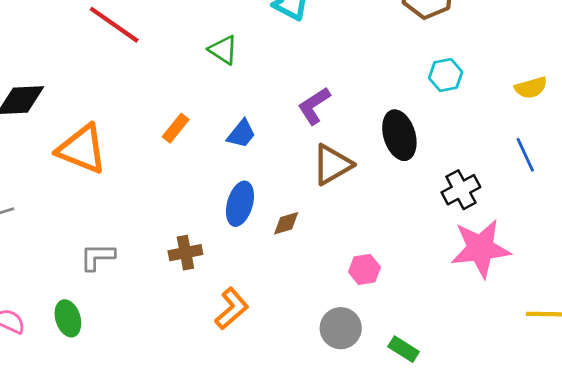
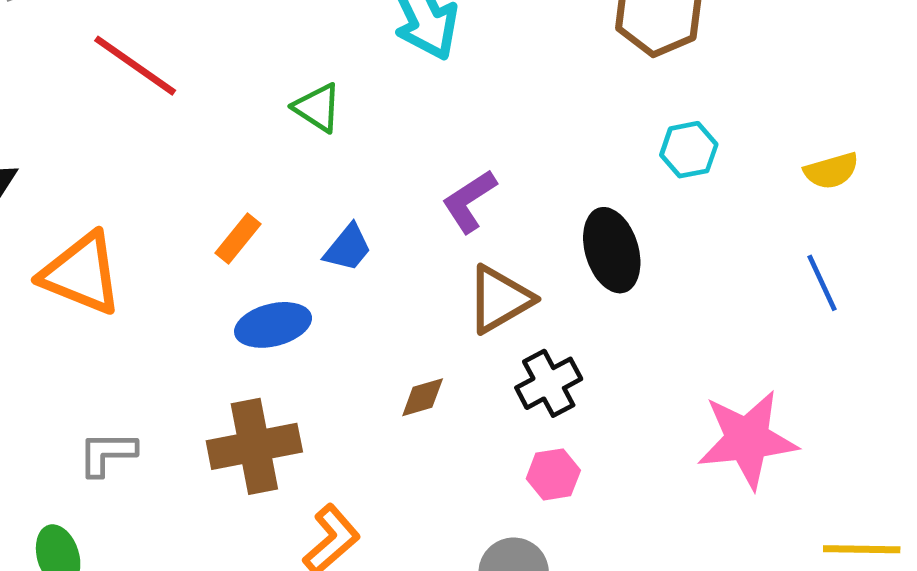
black cross: (461, 190) -> (549, 383), moved
blue ellipse: (240, 204) -> (273, 325), moved, turned 60
brown cross: (185, 253) -> (254, 446), size x1.6

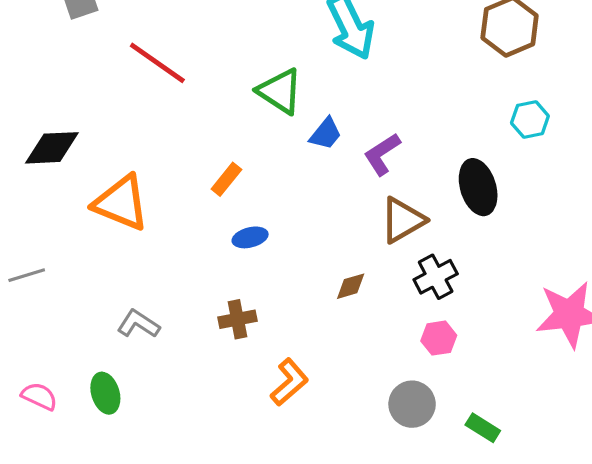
green triangle: (317, 108) -> (280, 91), size x1.4
blue trapezoid: (348, 248) -> (326, 134), moved
blue ellipse: (273, 325) -> (250, 237), size x0.7
brown cross: (254, 446) -> (237, 319), size x0.6
gray L-shape: (107, 453) -> (138, 324), turned 33

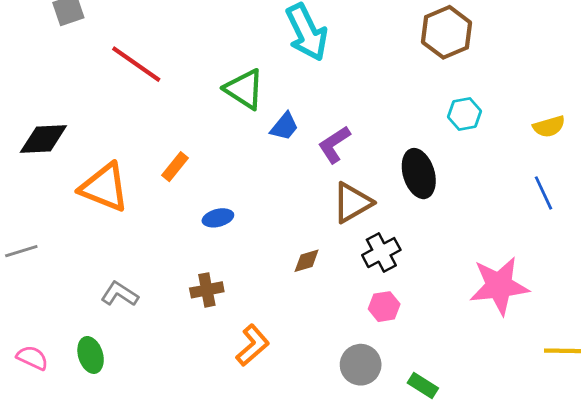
orange rectangle: (226, 179) -> (175, 167), moved

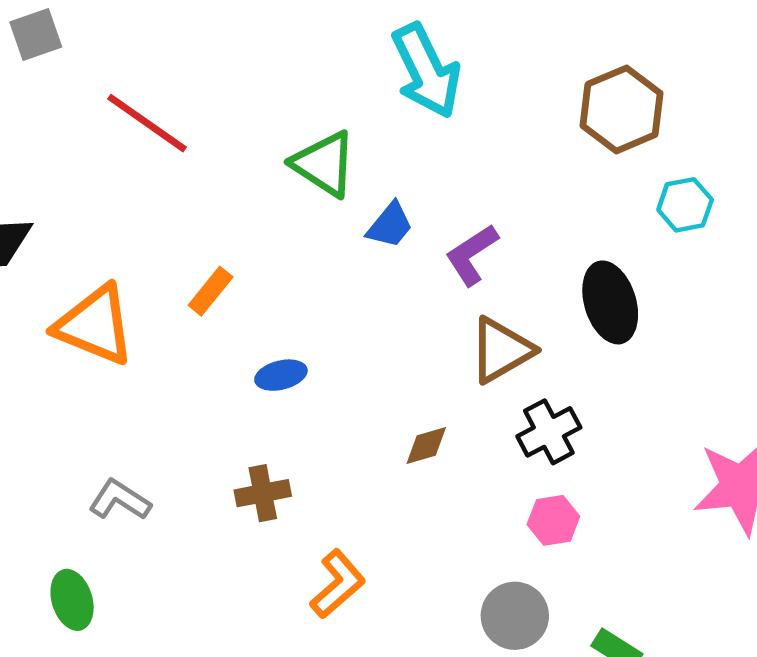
brown hexagon: (446, 32) -> (622, 109), moved

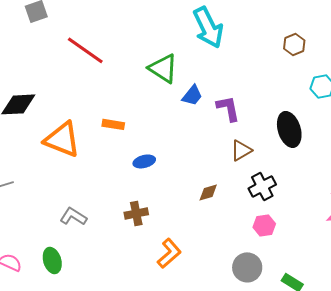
brown hexagon: (622, 109) -> (294, 44), size x0.6
purple L-shape: (472, 255) -> (228, 108), turned 112
orange rectangle: (211, 291) -> (113, 124), turned 60
brown triangle: (501, 350) -> (241, 150), size x0.7

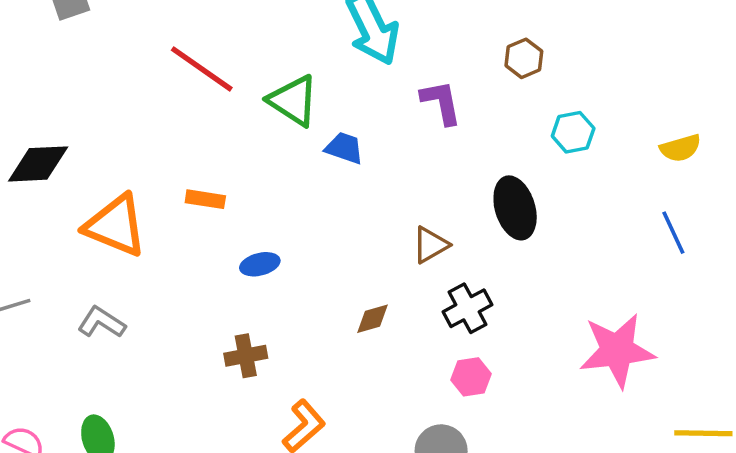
red line: (85, 50) -> (202, 69), moved
blue trapezoid: (192, 95) -> (344, 148), turned -110
purple L-shape: (228, 108) -> (441, 102), moved
gray L-shape: (73, 216) -> (101, 322), moved

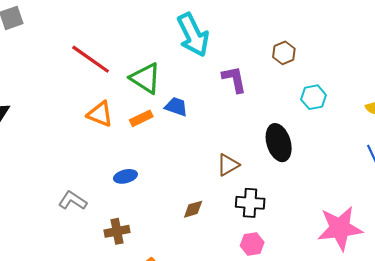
orange rectangle: (205, 199) -> (141, 118), moved, turned -35
orange triangle: (116, 226) -> (100, 114), moved, size x0.7
black cross: (468, 308) -> (250, 203), turned 32
gray L-shape: (101, 322) -> (73, 201), moved

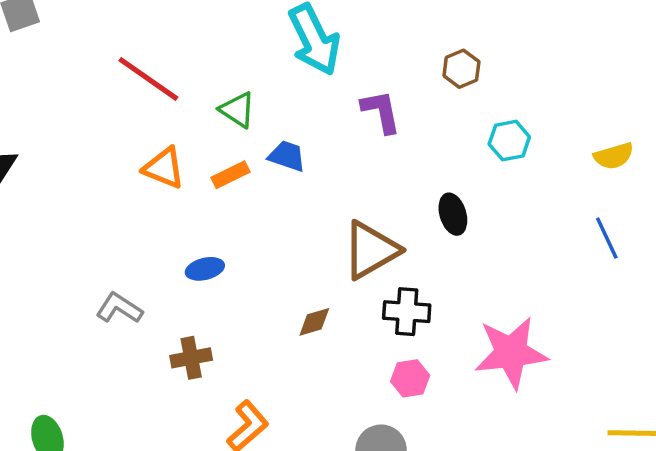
green triangle: (146, 78) -> (237, 110), size x0.7
black ellipse: (279, 143) -> (453, 214), size x0.7
brown triangle: (228, 165) -> (371, 250), size x1.6
pink star: (340, 228) -> (511, 353), moved

